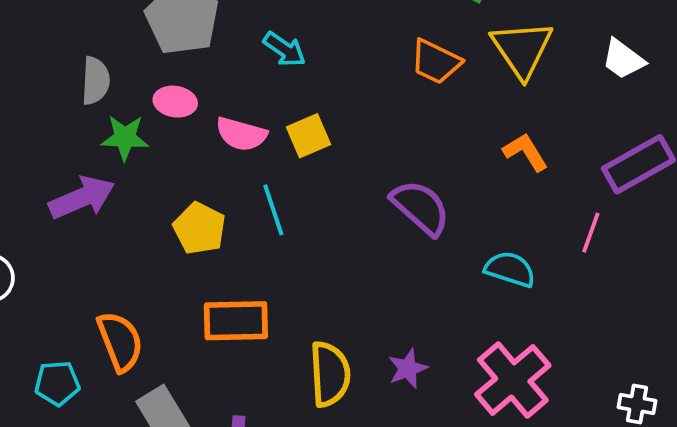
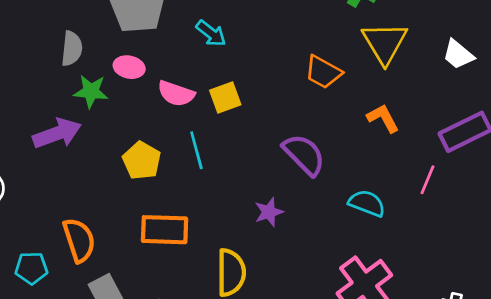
orange trapezoid: (436, 62) -> (323, 72), moved
purple star: (408, 368) -> (269, 212), moved

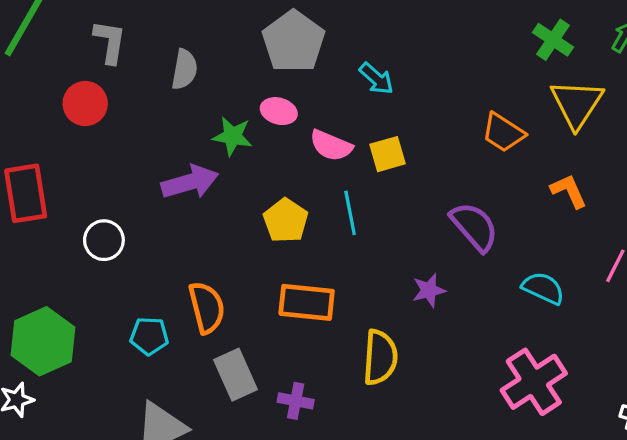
gray semicircle: (72, 49) -> (184, 69), moved

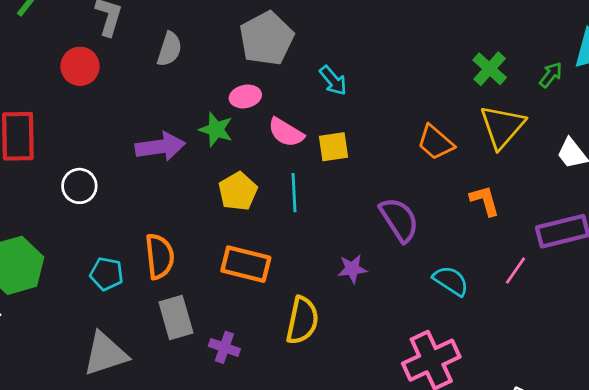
pink ellipse: (279, 111) -> (245, 96), turned -36
green star: (232, 136) -> (216, 129), moved

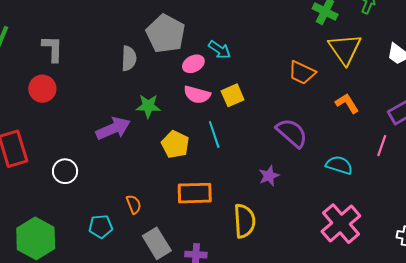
gray semicircle: (169, 49) -> (129, 58), moved
pink ellipse: (245, 96) -> (193, 64), moved
orange semicircle: (159, 256) -> (134, 204), size x0.6

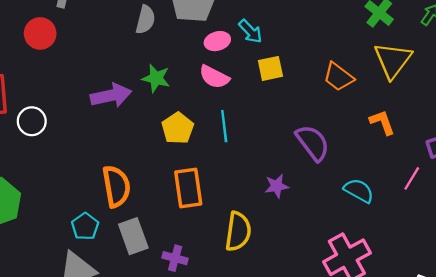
yellow square: (233, 95) -> (270, 68), moved
white circle: (65, 171) -> (32, 121), moved
orange rectangle: (195, 193) -> (188, 188), turned 72
orange semicircle: (134, 204) -> (116, 186), size x1.8
cyan pentagon: (101, 226) -> (85, 226), moved, turned 30

